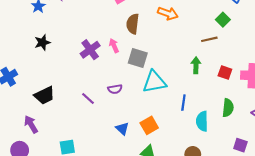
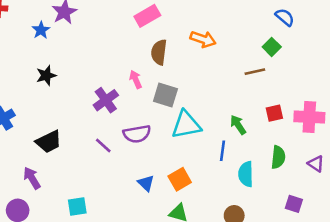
purple cross: (90, 50) -> (106, 100), moved
green arrow: (196, 65) -> (238, 125), moved, turned -35
red square: (225, 73) -> (274, 113), turned -32
purple semicircle: (115, 89) -> (137, 134), size x1.5

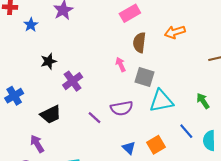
blue star: (41, 30) -> (31, 25), moved
orange arrow: (203, 39) -> (175, 32), turned 144
purple cross: (106, 100) -> (73, 81), moved
blue line: (222, 151) -> (186, 131), moved, turned -49

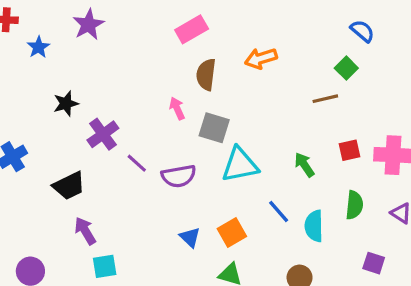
purple line: (94, 118) -> (137, 163), moved
purple arrow: (37, 144) -> (85, 231), moved

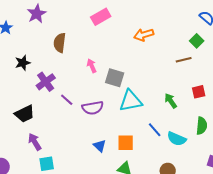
brown semicircle: (206, 75) -> (60, 43), moved
cyan semicircle: (314, 226) -> (177, 139), turned -66
orange square: (232, 232) -> (126, 143), turned 30

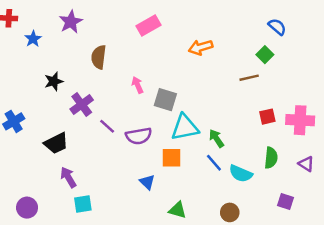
green arrow: (171, 101) -> (216, 138), moved
orange square: (126, 143) -> (171, 158), moved

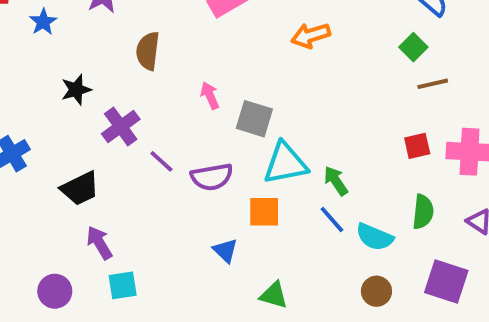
brown line: (249, 78) -> (433, 84), moved
purple square: (286, 202) -> (446, 282), size x1.6
purple circle: (27, 208) -> (55, 291), moved
brown circle: (230, 212) -> (376, 291), moved

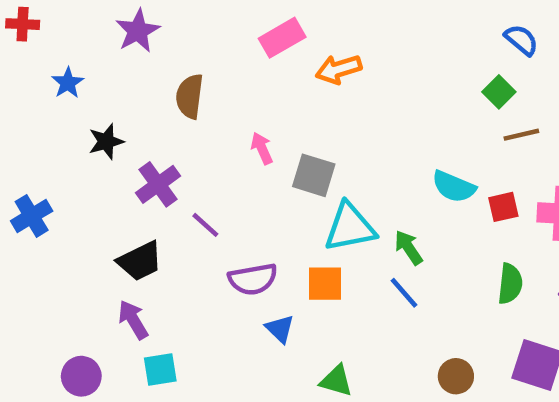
blue star: (43, 22) -> (68, 83), moved
orange arrow: (311, 35) -> (339, 69), moved
purple semicircle: (212, 177) -> (253, 279), moved
black trapezoid: (80, 188) -> (140, 261), moved
cyan semicircle: (375, 237) -> (454, 187), moved

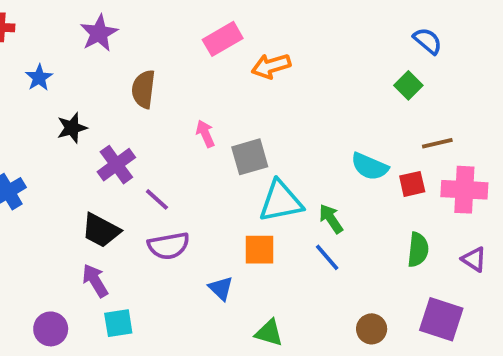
brown line: (521, 135) -> (437, 143), moved
gray square: (314, 175) -> (250, 157), turned -33
black trapezoid: (140, 261) -> (101, 230), turned 54
purple semicircle: (253, 279) -> (169, 246), moved

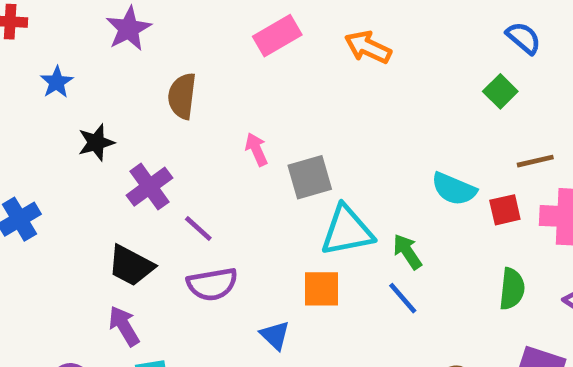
orange arrow: (271, 66) -> (368, 47), moved, turned 42

